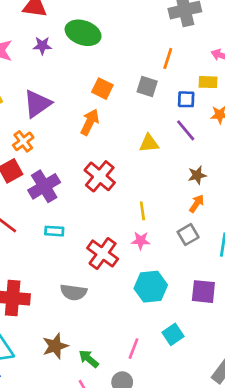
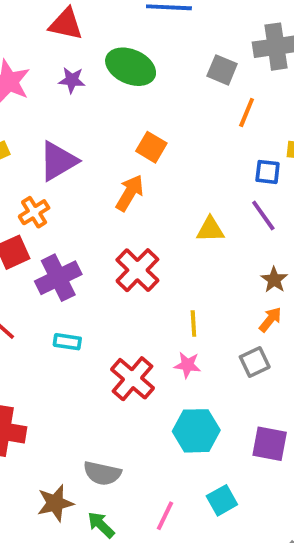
gray square: (147, 87) -> (222, 70), moved
brown star: (197, 175) -> (274, 280), turned -30
gray semicircle: (74, 292) -> (102, 473), moved

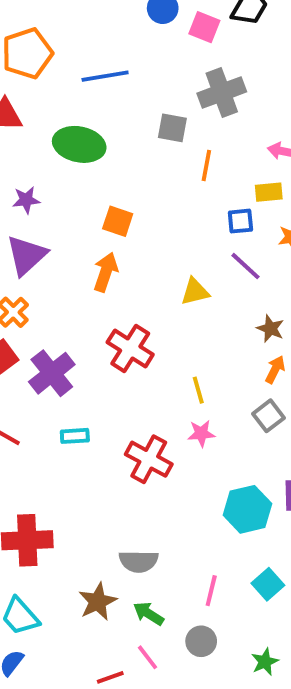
purple star: (72, 80) -> (26, 200), moved
cyan hexagon: (196, 431) -> (247, 509), moved
cyan square: (222, 500) -> (268, 584), moved

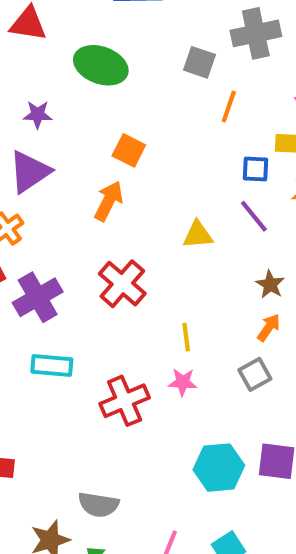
cyan rectangle: (75, 436) -> (52, 366), size x1.4
red cross: (149, 459) -> (125, 401), turned 30

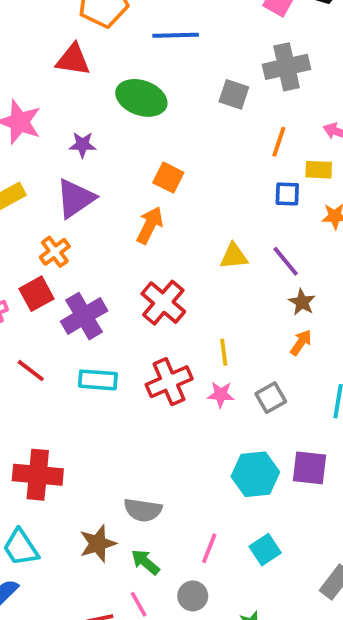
orange line: (229, 106) -> (279, 142), moved
purple line: (254, 216) -> (286, 261), moved
gray square: (255, 374) -> (271, 398), moved
red cross: (125, 401) -> (169, 382), moved

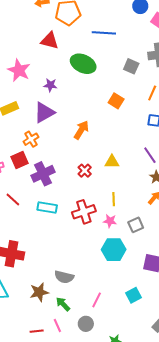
orange square: (168, 178) -> (116, 101), moved
yellow triangle: (234, 256) -> (112, 162), moved
red cross: (163, 303) -> (85, 171), size x0.6
cyan hexagon: (255, 474) -> (114, 250), moved
cyan square: (265, 550) -> (133, 295), moved

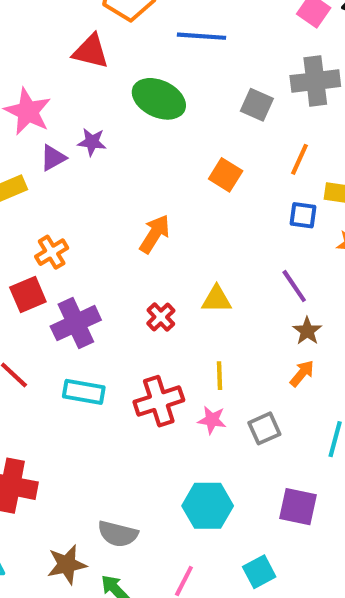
purple triangle: (44, 113) -> (53, 158), moved, size x0.6
cyan hexagon: (114, 250) -> (208, 506), moved

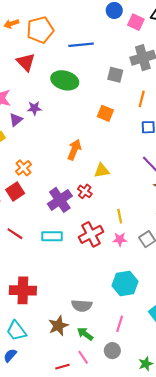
red triangle: (91, 51) -> (26, 62), turned 42
yellow triangle: (217, 299) -> (102, 171), moved
purple cross: (76, 323) -> (60, 200), moved

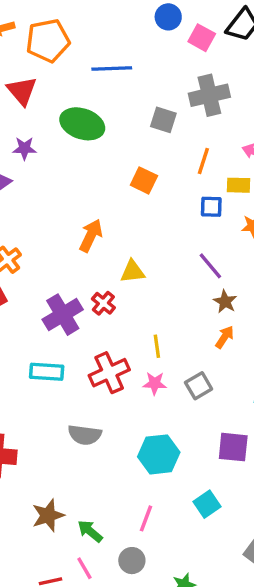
purple star: (34, 108) -> (24, 148), moved
gray semicircle: (82, 306) -> (85, 435), moved

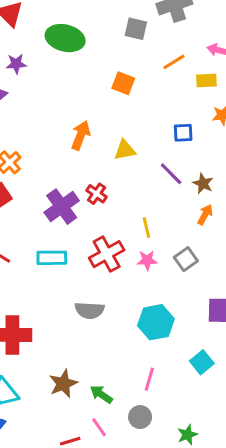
orange line: (203, 161) -> (174, 62), turned 45
blue square: (211, 207) -> (183, 133), moved
purple line: (210, 266) -> (171, 174), moved
yellow triangle: (133, 272) -> (125, 150), moved

